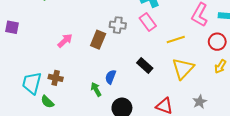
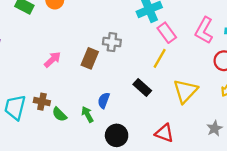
pink rectangle: (148, 22) -> (167, 33), moved
yellow line: (176, 40) -> (160, 58), moved, turned -42
green semicircle: (47, 102) -> (59, 114), moved
gray star: (200, 102) -> (215, 128), moved

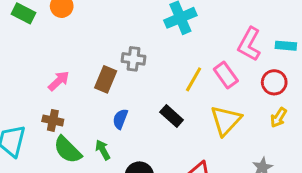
pink rectangle: (167, 33) -> (226, 75), moved
blue semicircle: (104, 100) -> (120, 119), moved
brown cross: (42, 102) -> (53, 120), moved
green semicircle: (59, 114) -> (68, 150), size x1.5

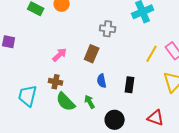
gray cross: (133, 59) -> (108, 29), moved
black rectangle: (172, 116) -> (130, 85), moved, turned 56
blue semicircle: (120, 119) -> (102, 81), turned -32

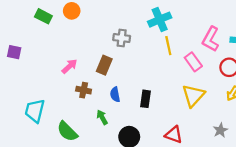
yellow line: (152, 54) -> (168, 46), moved, turned -42
brown cross: (56, 82) -> (84, 90), moved
green semicircle: (66, 102) -> (67, 131), moved

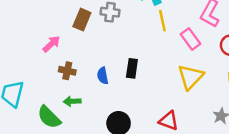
brown rectangle: (104, 65) -> (82, 20), moved
black rectangle: (146, 99) -> (132, 68), moved
green arrow: (102, 117) -> (72, 101), moved, turned -64

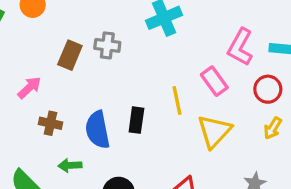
yellow line: (162, 21) -> (177, 101), moved
blue semicircle: (103, 76) -> (98, 130), size x1.6
green arrow: (72, 101) -> (70, 165), moved

